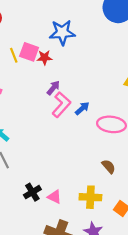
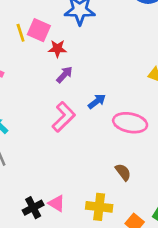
red star: (44, 58) -> (57, 49), moved
pink L-shape: (61, 105) -> (64, 117), moved
black cross: (32, 192) -> (33, 208), moved

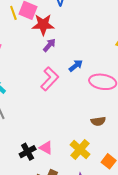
red star: (57, 49) -> (43, 25), size x1.5
brown semicircle: (123, 172) -> (98, 121), turned 120
yellow cross: (99, 207) -> (80, 149), turned 36

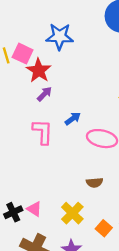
red star: (43, 25) -> (39, 71), turned 30
pink L-shape: (50, 79) -> (43, 132), turned -45

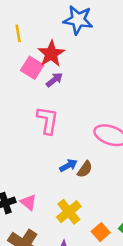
pink square: (23, 54) -> (32, 68), moved
blue arrow: (73, 119) -> (68, 165), moved
brown semicircle: (95, 183) -> (85, 169), moved, turned -56

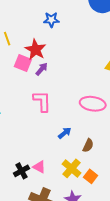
blue star: (78, 20) -> (51, 20), size x0.7
brown semicircle: (85, 169) -> (88, 145), moved
orange square: (101, 232) -> (91, 176), moved

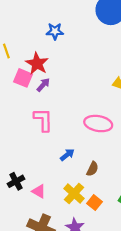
black cross: (21, 171) -> (16, 181), moved

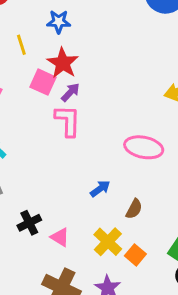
blue star: (55, 31) -> (59, 22), moved
pink L-shape: (43, 120) -> (68, 121), moved

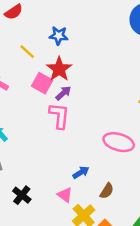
yellow line: (21, 45) -> (27, 52), turned -35
black cross: (29, 223) -> (22, 195), turned -30
pink triangle: (60, 237) -> (65, 195), moved

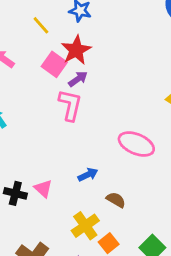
brown semicircle: (107, 191) -> (116, 200), turned -98
black cross: (22, 195) -> (15, 193), turned -30
pink triangle: (65, 195) -> (43, 189), moved

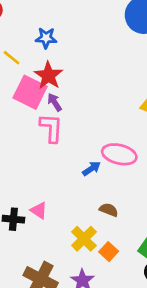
pink square: (54, 64) -> (30, 92), size x1.4
purple arrow: (78, 79) -> (55, 102), turned -78
blue arrow: (88, 175) -> (91, 169), moved

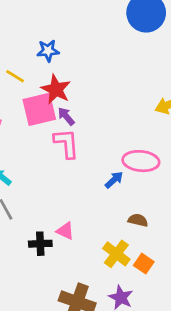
pink square: (30, 92) -> (39, 109), turned -32

